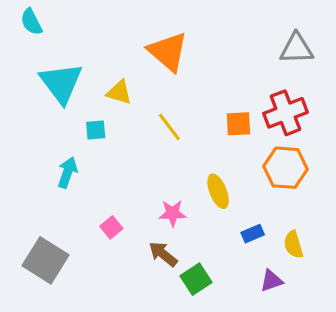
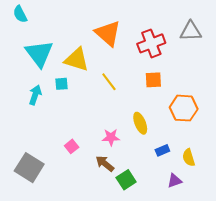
yellow triangle: (119, 92) -> (77, 60), size x1.5
red cross: (286, 113) -> (151, 43), moved
cyan arrow: (67, 172) -> (35, 95), moved

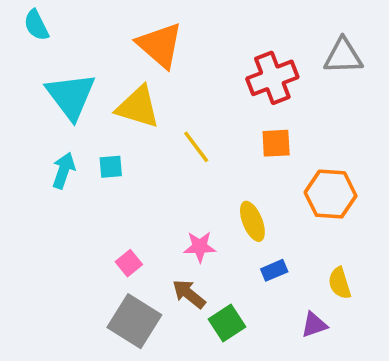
orange triangle: (108, 33) -> (160, 45), moved
cyan square: (61, 84) -> (111, 167), moved
blue rectangle: (162, 150) -> (274, 270), moved
gray square: (29, 168) -> (134, 321), moved

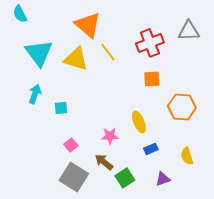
yellow line: (196, 147) -> (108, 52), moved
cyan square: (111, 167) -> (61, 108), moved
purple triangle: (314, 325) -> (163, 179), moved

